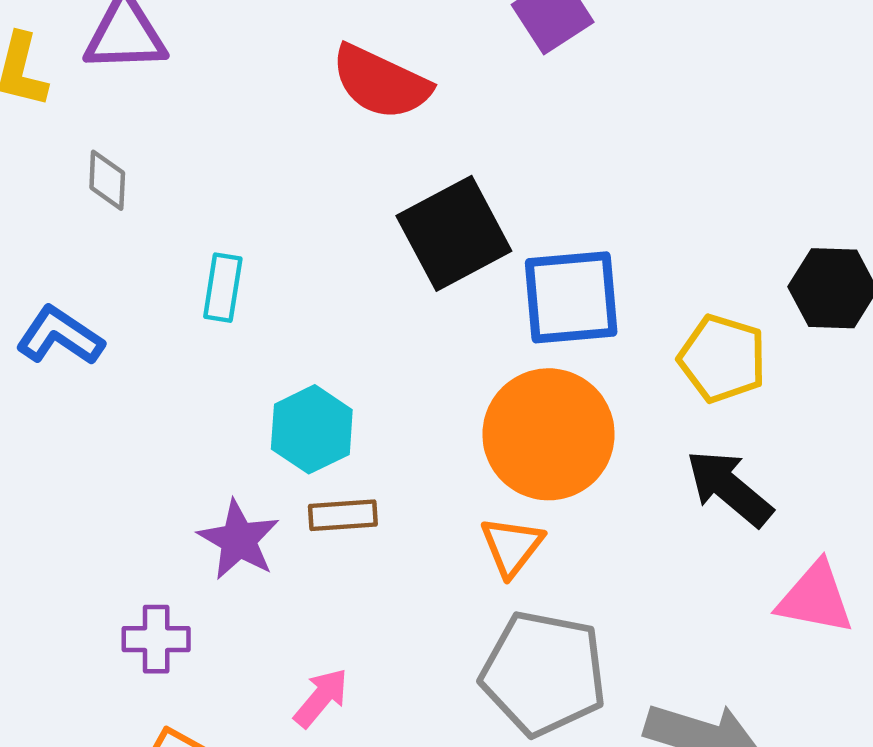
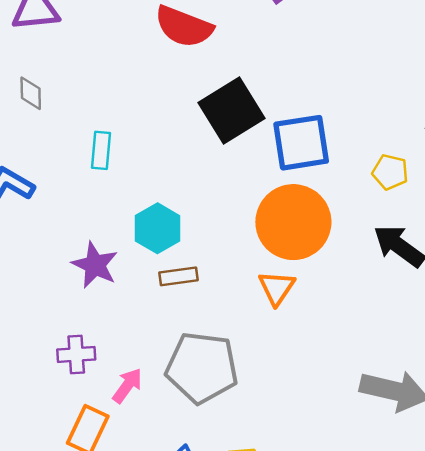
yellow pentagon: (722, 358) -> (390, 172), size x0.7
purple star: (239, 540) -> (95, 265), moved
gray pentagon: (544, 673) -> (202, 368), moved
pink arrow: (321, 698) -> (127, 386), moved

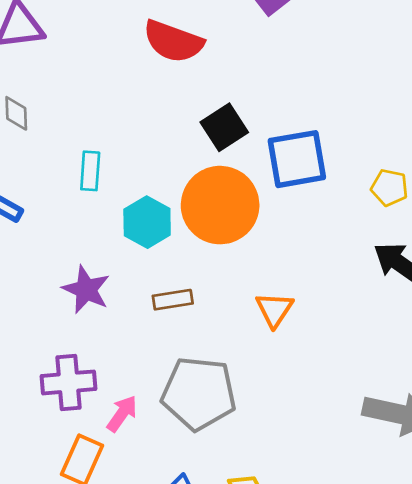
black square: (232, 111) -> (224, 127), size x0.7
orange circle: (293, 222) -> (220, 205), moved
cyan hexagon: (157, 228) -> (147, 222), moved
purple cross: (76, 354) -> (69, 382), size x1.4

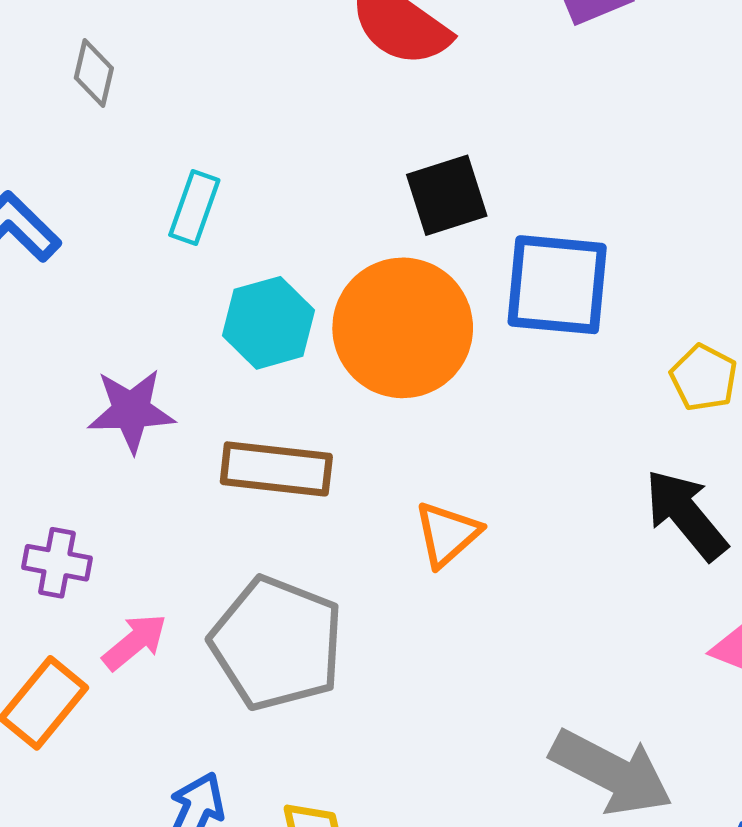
purple star: (86, 290) -> (131, 411), turned 30
brown rectangle: (173, 300) -> (276, 469), size x1.5
purple cross: (69, 382) -> (57, 563), size x0.7

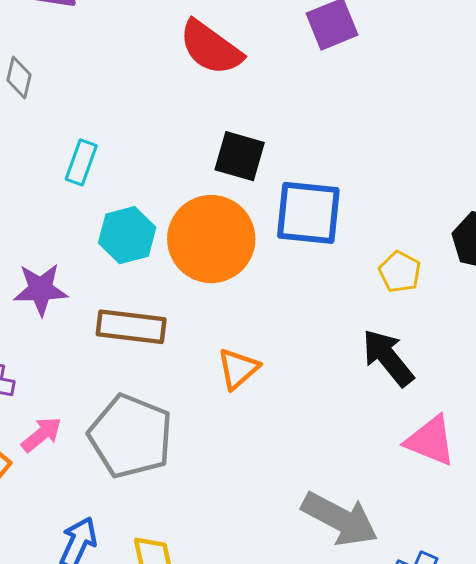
black square: (447, 195) -> (240, 156), turned 33

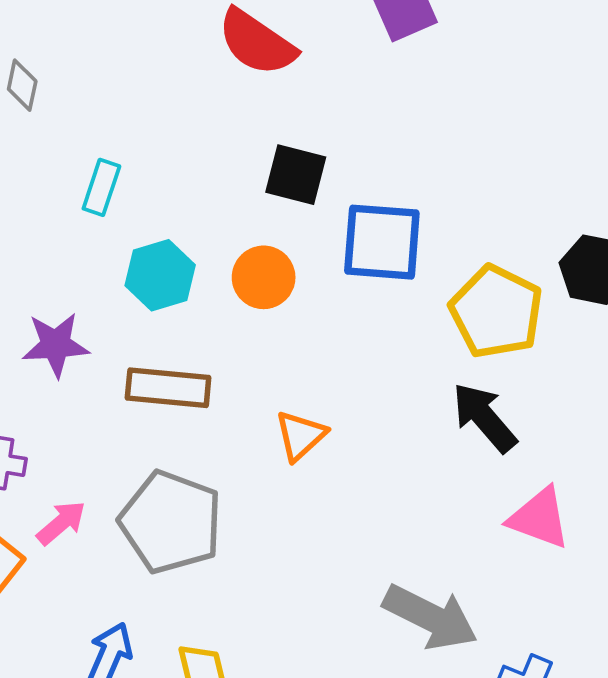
orange circle: (211, 239) -> (264, 277), size x0.6
yellow pentagon: (400, 272) -> (496, 312), size x1.8

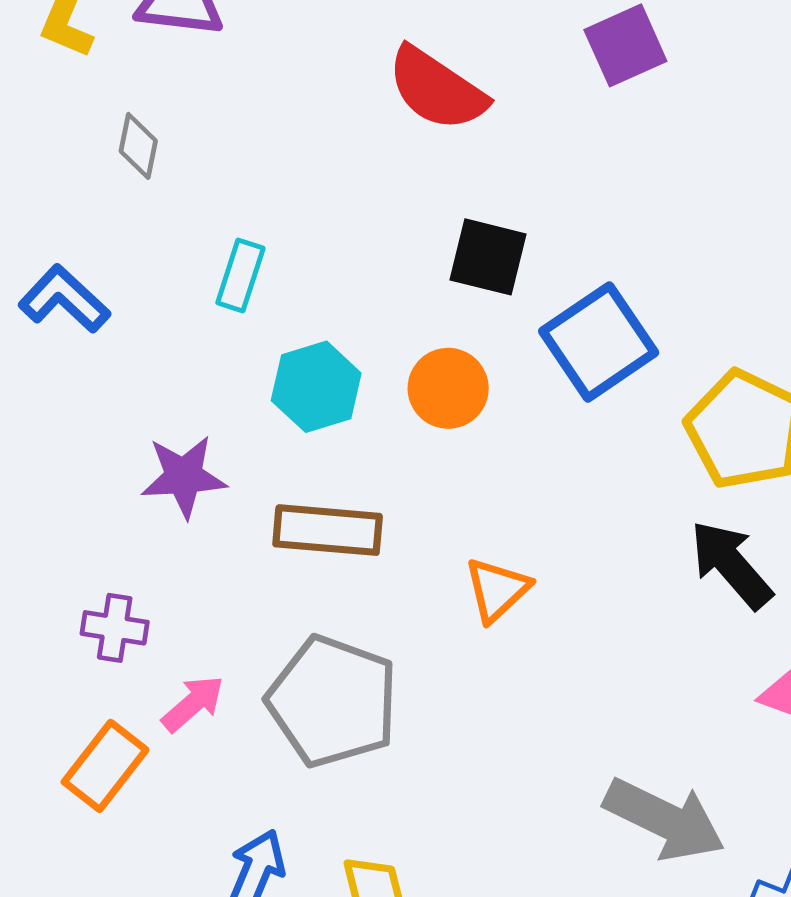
blue square: (382, 242) -> (599, 342), turned -38

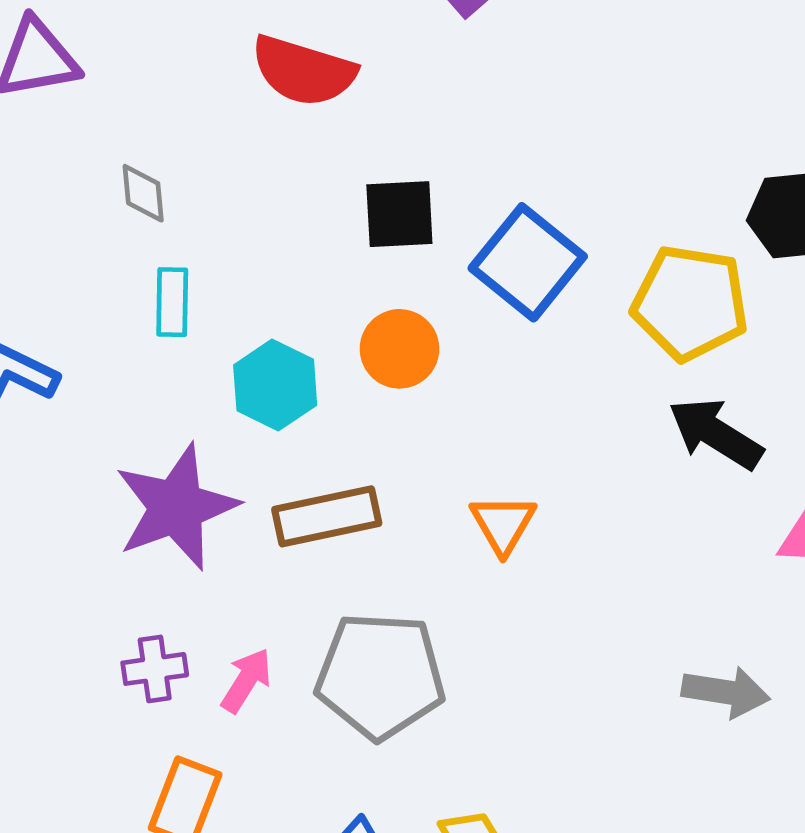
gray diamond: (138, 146) -> (143, 193), moved
purple star: (184, 477) -> (176, 507), size x1.5
pink arrow: (193, 704) -> (246, 680), moved
gray arrow: (665, 819) -> (726, 692), size x0.7

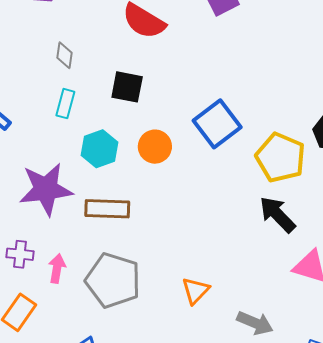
black square: (399, 214) -> (127, 87), moved
orange triangle: (503, 524) -> (196, 291), moved
pink arrow: (246, 680) -> (57, 268), turned -36

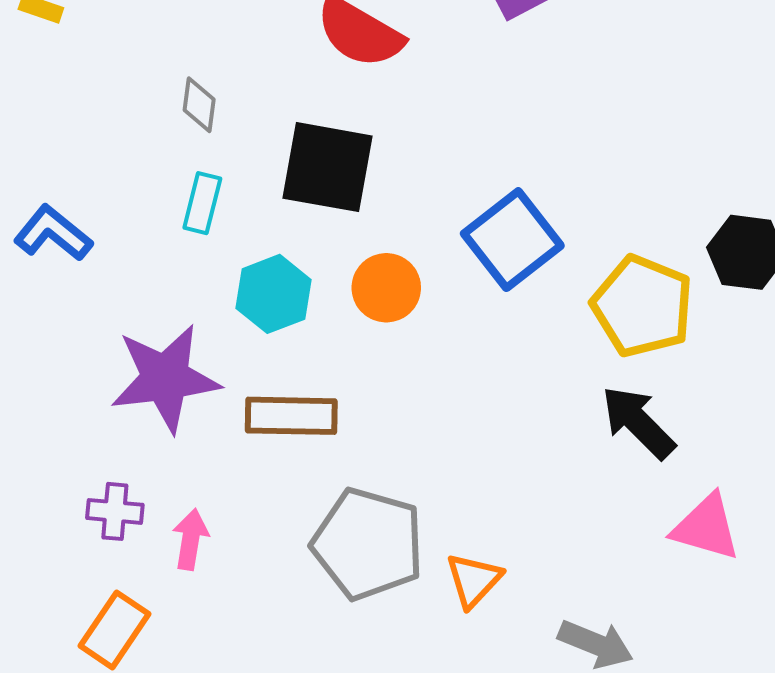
black square: (127, 87) -> (327, 167), size x1.4
gray pentagon: (113, 280) -> (368, 544), moved

